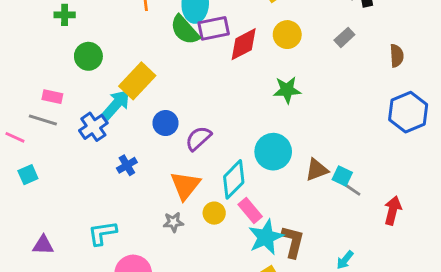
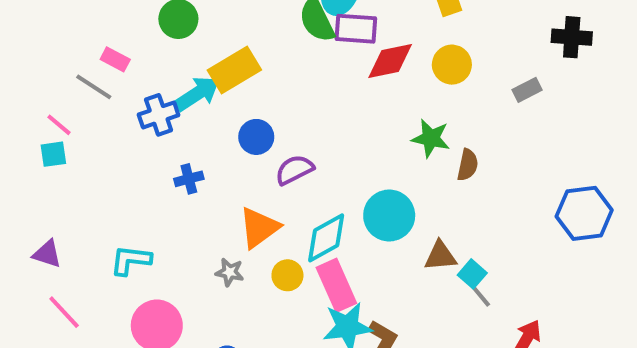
brown semicircle: (397, 56) -> (468, 165), moved
pink line: (15, 137) -> (59, 125), moved
pink rectangle: (250, 210) -> (336, 285), size x1.4

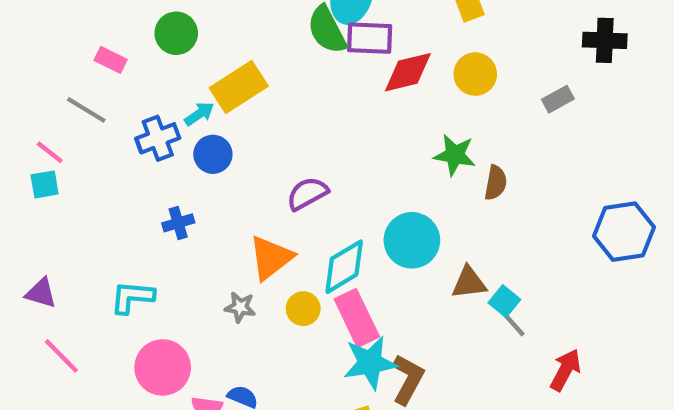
pink rectangle: (115, 59) -> (111, 60), moved
cyan arrow: (197, 94) -> (199, 114), size x0.6
blue circle: (256, 137) -> (213, 154), moved
blue cross: (189, 179) -> (178, 223), moved

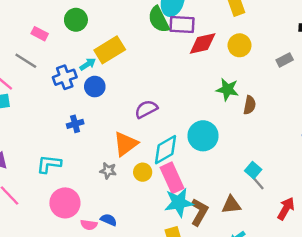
brown triangle: (469, 283) -> (231, 205), moved

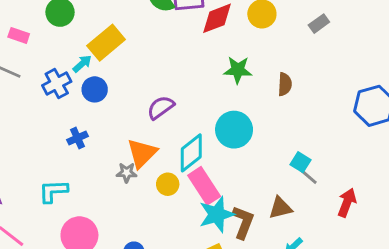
green star: (227, 89) -> (238, 70), moved
gray star: (108, 171) -> (127, 173), moved

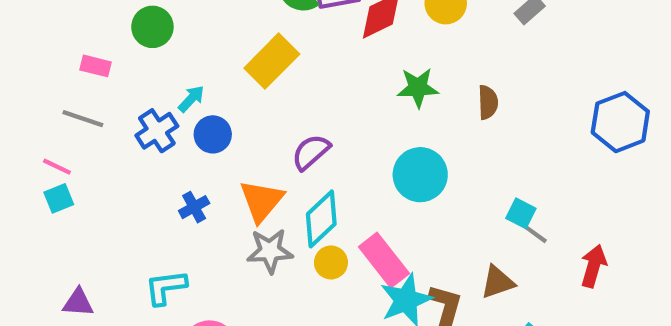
yellow rectangle: (106, 43) -> (272, 61), moved
orange triangle: (142, 153) -> (261, 201), moved
cyan diamond: (191, 153) -> (321, 219), moved
gray star: (127, 173) -> (270, 251), size x1.5

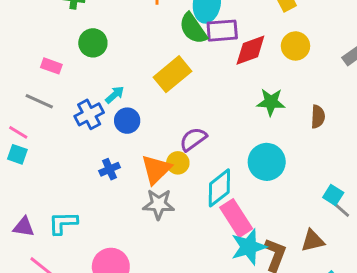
cyan square: (59, 198) -> (17, 154), turned 36
cyan diamond: (321, 219) -> (219, 188), moved
yellow circle: (331, 262) -> (178, 163), moved
cyan L-shape: (166, 287) -> (63, 223), moved

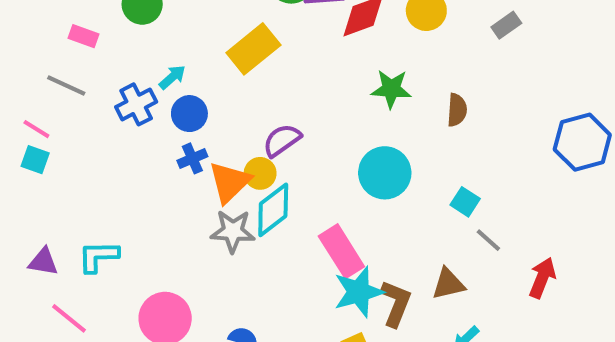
blue cross: (110, 169) -> (192, 158), moved
cyan diamond: (219, 188) -> (273, 210), moved
cyan square: (333, 195) -> (465, 202), moved

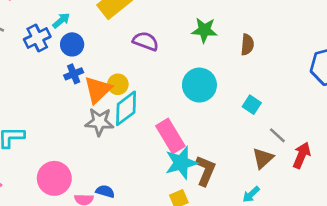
purple semicircle: (282, 140) -> (146, 41), moved, turned 55
gray line: (488, 240) -> (277, 135), moved
brown triangle: (448, 284) -> (263, 158), moved, turned -30

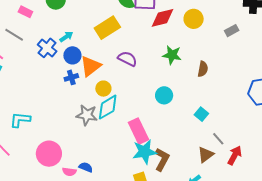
blue cross: (37, 38) -> (47, 48), turned -30
cyan circle: (199, 85) -> (164, 95), size x0.7
orange triangle: (98, 90) -> (91, 66), moved

